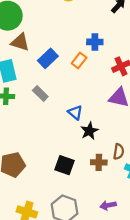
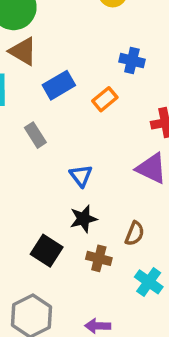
blue cross: (95, 42) -> (132, 61), moved
black star: (89, 131) -> (83, 219), moved
brown semicircle: (119, 152) -> (135, 234), moved

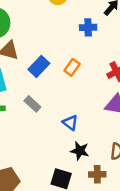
blue cross: (132, 61) -> (88, 27), moved
black star: (83, 219) -> (80, 151), turned -30

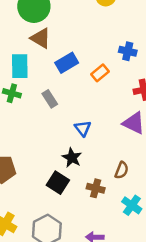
blue cross: (88, 27) -> (128, 51), moved
black star: (80, 151) -> (72, 158), moved

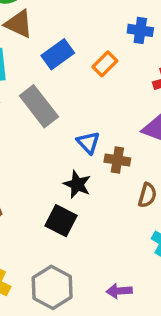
gray rectangle: (50, 99) -> (39, 106), size x1.6
brown cross: (96, 188) -> (117, 160), moved

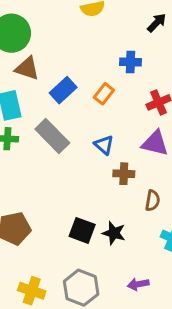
blue triangle: (88, 143) -> (104, 145), moved
black star: (77, 184) -> (114, 233), moved

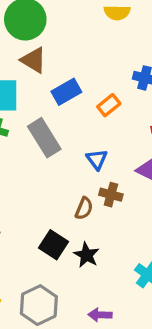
brown semicircle: (153, 201) -> (84, 208), moved

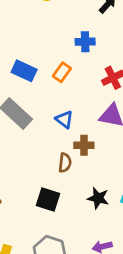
blue rectangle: (66, 92) -> (24, 71), turned 70
black star: (86, 255) -> (98, 198), moved

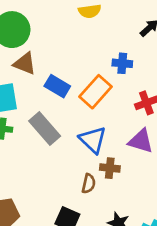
orange rectangle: (62, 72) -> (95, 92), size x1.6
blue triangle: (64, 119) -> (93, 140), size x1.5

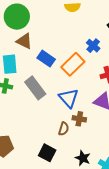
blue cross: (122, 63) -> (93, 46), turned 32

